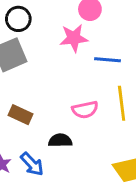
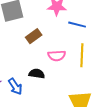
brown rectangle: (21, 115) -> (34, 36), moved, turned -70

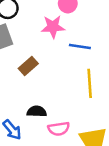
pink semicircle: (57, 56) -> (59, 129), moved

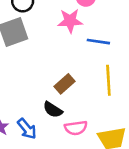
brown rectangle: (28, 66) -> (65, 84), moved
black semicircle: (37, 111) -> (53, 110), turned -150

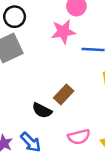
black semicircle: (53, 110) -> (42, 110), moved

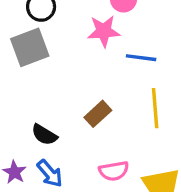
black semicircle: (42, 110) -> (44, 135), moved

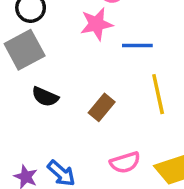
black semicircle: (44, 135) -> (45, 97), moved

